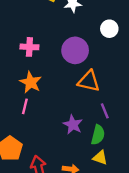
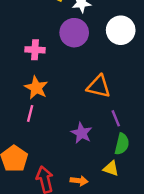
white circle: (109, 29) -> (121, 30), size x1.5
purple circle: (75, 50) -> (74, 33), moved
green semicircle: (98, 135) -> (122, 144), moved

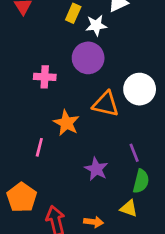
white circle: (121, 30) -> (140, 89), moved
orange triangle: (99, 87) -> (106, 104), moved
orange star: (36, 88) -> (66, 123), moved

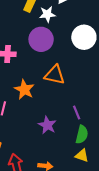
white circle: (140, 89) -> (84, 37), moved
yellow triangle: (129, 208) -> (82, 155), moved

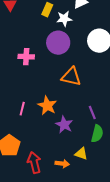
orange star: (24, 90) -> (47, 106), moved
yellow triangle: (82, 155) -> (81, 154), moved

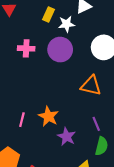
pink cross: (26, 57) -> (26, 48), moved
orange triangle: (71, 77) -> (91, 86), moved

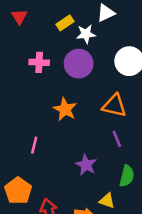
yellow rectangle: (48, 14) -> (65, 23), turned 32
orange star: (48, 116) -> (65, 109), moved
purple line: (96, 124) -> (117, 139), moved

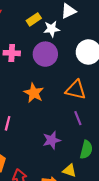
purple star: (86, 165) -> (52, 140), turned 30

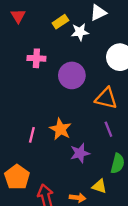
purple circle: (45, 54) -> (72, 75), moved
orange star: (34, 93) -> (60, 129), moved

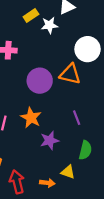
purple circle: (72, 75) -> (40, 81), moved
orange triangle: (106, 98) -> (70, 74), moved

